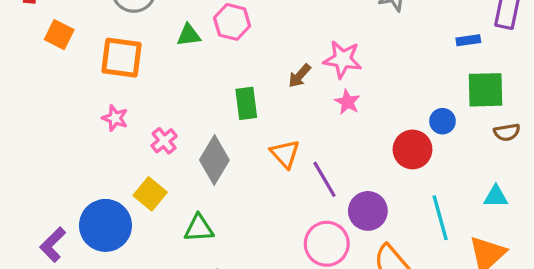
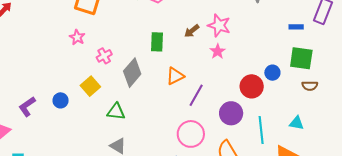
orange triangle: (285, 154) -> (175, 76), turned 36
purple line: (324, 179) -> (196, 95), turned 50
purple circle: (368, 211) -> (231, 113), moved
blue circle: (105, 225) -> (61, 100), size x0.5

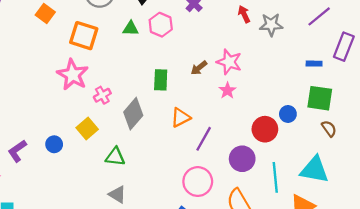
pink star: (77, 37) -> (73, 75), size x1.8
brown semicircle: (310, 86) -> (329, 129), turned -126
cyan triangle: (297, 123) -> (314, 170), size x1.8

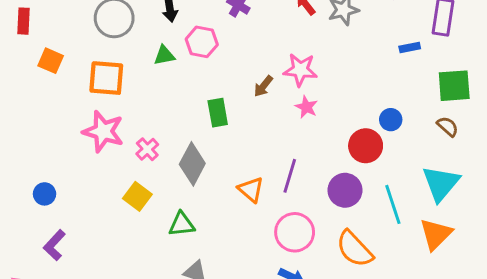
green square: (320, 98) -> (454, 86), moved
orange triangle: (181, 118) -> (251, 190), moved, turned -40
blue circle: (54, 144) -> (45, 194), moved
cyan triangle: (314, 170) -> (441, 183), turned -48

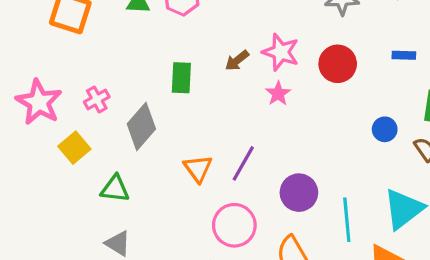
blue circle: (391, 120) -> (385, 129), moved
pink star: (103, 131) -> (39, 102), moved
red circle: (366, 146) -> (338, 64), moved

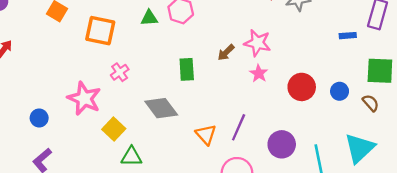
red circle: (338, 64) -> (302, 87), moved
pink cross: (97, 99) -> (120, 72), moved
gray diamond: (141, 126) -> (161, 108), turned -72
green triangle: (115, 189) -> (131, 157), moved

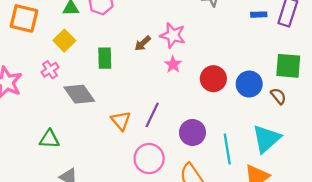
blue rectangle: (348, 36) -> (259, 15), moved
pink cross: (120, 72) -> (50, 70), moved
blue circle: (340, 91) -> (249, 84), size x1.5
yellow square: (114, 129) -> (64, 41), moved

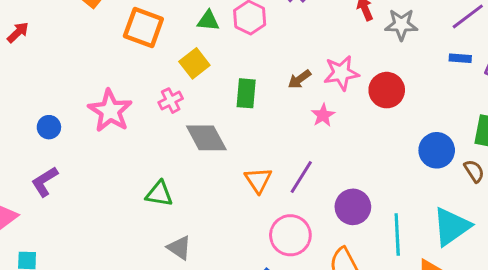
pink star: (173, 35) -> (341, 73), turned -30
pink star: (173, 64) -> (323, 115), moved
red circle: (213, 79) -> (387, 90), moved

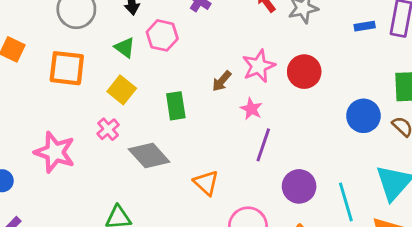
green triangle: (208, 21) -> (125, 48), turned 45
purple line: (301, 177) -> (263, 145), moved

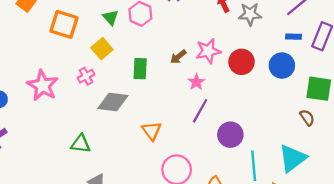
blue circle: (363, 116) -> (282, 66), moved
gray diamond: (149, 156) -> (113, 102), turned -52
purple circle: (299, 186) -> (230, 135), moved

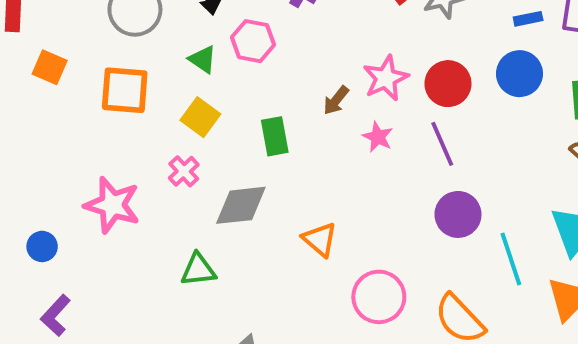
purple line: (200, 111) -> (442, 144), moved, turned -40
green triangle: (81, 144) -> (198, 270), moved

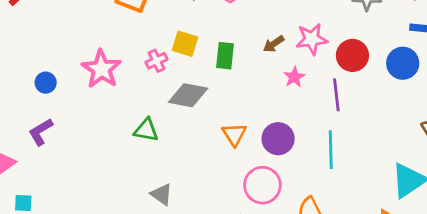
yellow square: (200, 117) -> (185, 44), moved, turned -36
purple circle: (458, 214) -> (278, 139), moved
cyan line: (511, 259) -> (331, 150), moved

